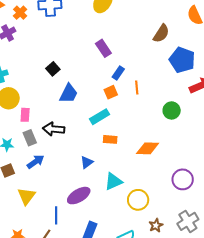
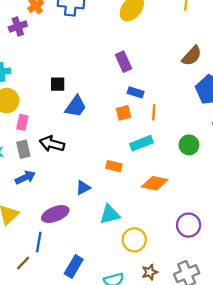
black square: (53, 69) -> (58, 84), moved, turned 32
blue rectangle: (118, 73) -> (136, 92), turned 64
cyan rectangle: (99, 117) -> (142, 143), moved
purple ellipse: (79, 196) -> (55, 214), moved

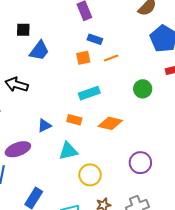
orange line: (154, 112) -> (111, 58), turned 64
cyan rectangle: (142, 143) -> (89, 93), moved
orange rectangle: (114, 166) -> (74, 120), moved

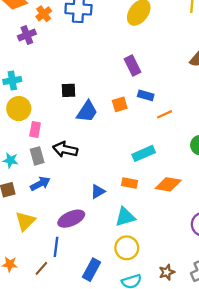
orange square: (83, 58) -> (120, 104), moved
yellow circle: (90, 175) -> (127, 248), moved

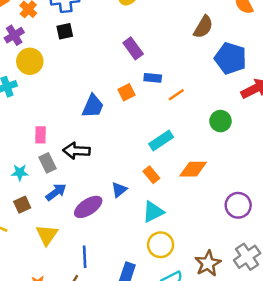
black square: (68, 90) -> (65, 31), moved
yellow circle: (19, 109) -> (30, 61), moved
orange rectangle: (129, 183) -> (151, 175), turned 49
purple ellipse: (71, 219) -> (88, 207), moved
brown star: (167, 272) -> (208, 263), size x1.5

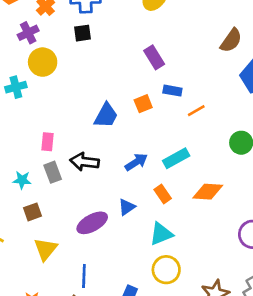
blue arrow: (56, 192) -> (136, 162), moved
brown square: (22, 205) -> (32, 212), moved

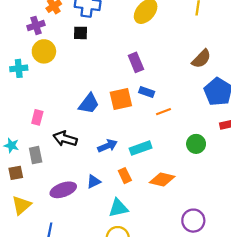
orange square: (143, 104) -> (121, 99), size x1.5
gray rectangle: (53, 172) -> (36, 155), moved

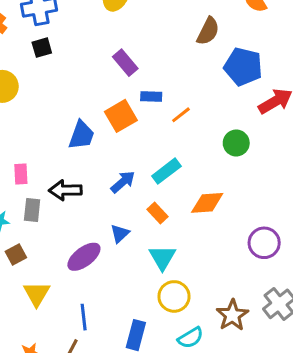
gray rectangle: (36, 155) -> (32, 210), moved, turned 35
cyan triangle: (118, 208) -> (162, 257), turned -30

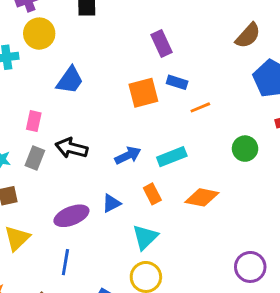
blue trapezoid: (81, 135) -> (70, 80), moved
purple circle: (264, 243) -> (250, 267), moved
blue line: (84, 317) -> (65, 262), moved

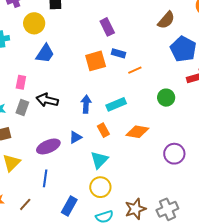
yellow circle: (39, 34) -> (34, 23), moved
blue arrow: (128, 155) -> (86, 104), turned -60
purple circle: (250, 267) -> (174, 154), moved

